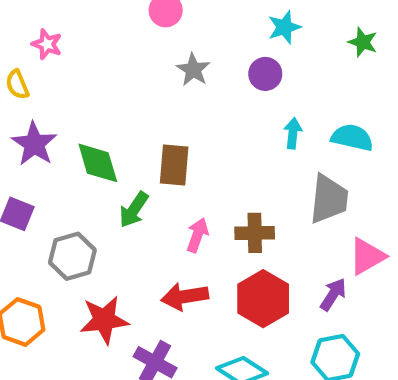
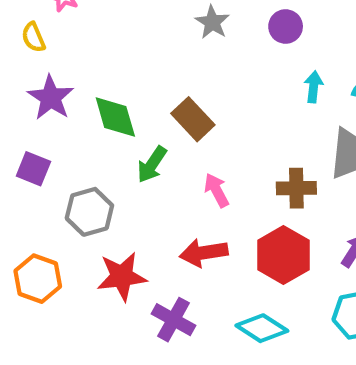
brown rectangle: (174, 165) -> (193, 119), turned -48
brown cross: (255, 233) -> (296, 188), moved
pink arrow: (197, 235) -> (217, 190), turned -48

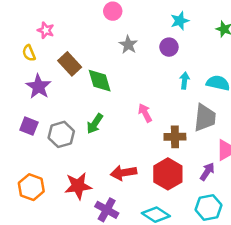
green diamond: (115, 117) -> (100, 81), moved
brown rectangle: (193, 119) -> (70, 64), moved
pink arrow: (217, 190) -> (145, 113), moved
gray hexagon: (89, 212) -> (61, 134), moved

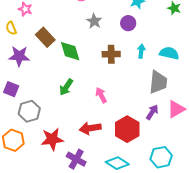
purple star: (38, 87) -> (19, 56), turned -30
pink arrow: (145, 113) -> (101, 95), moved
gray hexagon: (61, 134) -> (29, 111), moved
brown cross: (175, 137) -> (111, 54), moved
purple arrow: (207, 172) -> (152, 112), moved

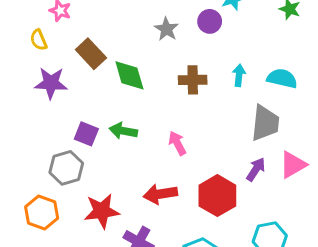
purple circle: (128, 23) -> (210, 21), moved
green arrow: (66, 87) -> (123, 131), turned 66
purple square: (11, 89) -> (86, 134), moved

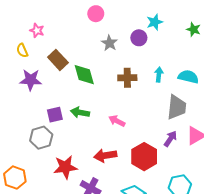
purple square: (86, 134) -> (55, 115), turned -35
pink arrow: (177, 143) -> (117, 121), turned -35
orange hexagon: (42, 213) -> (15, 178), moved

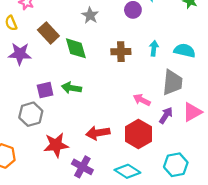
gray star: (109, 43) -> (90, 15), moved
pink arrow: (117, 121) -> (142, 100), moved

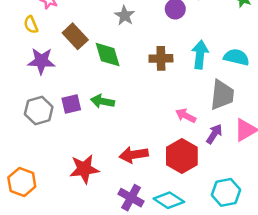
cyan arrow: (154, 48) -> (200, 55), size x1.5
gray hexagon: (31, 114) -> (39, 110), moved
purple cross: (82, 167) -> (131, 198), moved

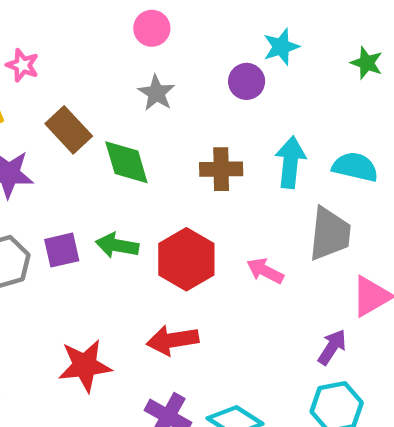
purple arrow: (214, 134) -> (332, 347), moved
red hexagon: (182, 156) -> (186, 259), moved

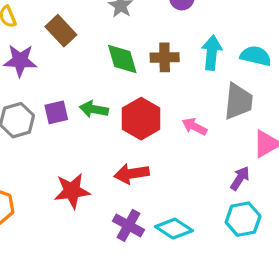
green diamond: (126, 162) -> (122, 59), moved

